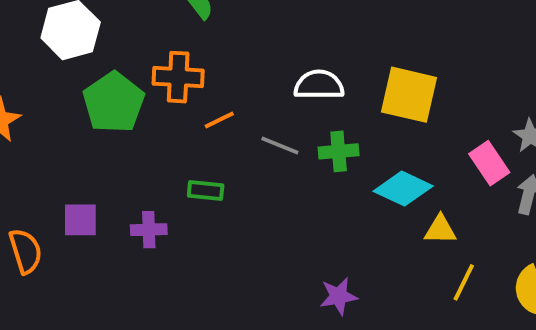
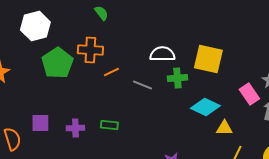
green cross: (339, 151) -> (177, 78), moved
green rectangle: (206, 190) -> (109, 125), moved

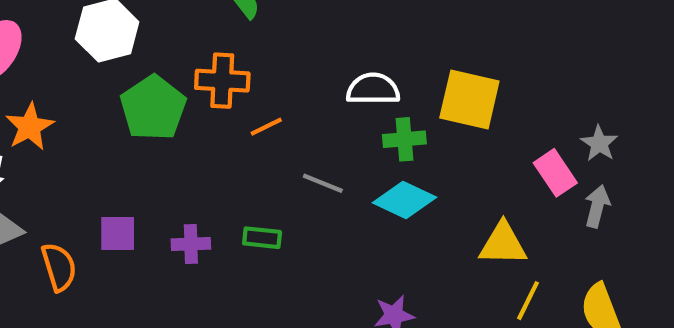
gray line: (142, 85) -> (323, 183), moved
cyan diamond: (205, 107) -> (404, 200), moved
yellow triangle: (224, 128) -> (503, 244), size x1.4

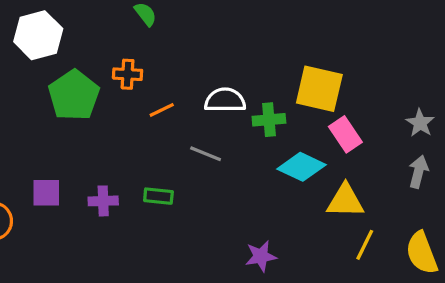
orange cross: (222, 81) -> (128, 74), size x0.7
white semicircle: (373, 89) -> (225, 100), moved
pink rectangle: (555, 173) -> (345, 134), moved
cyan diamond: (404, 200) -> (301, 167), moved

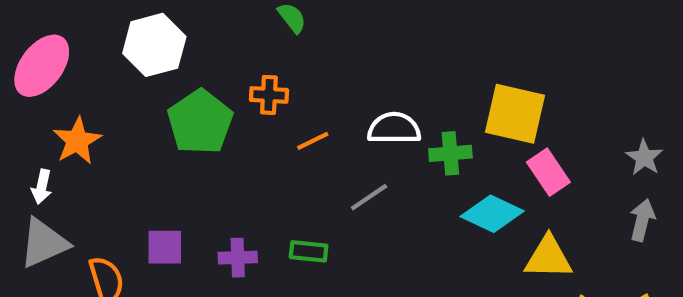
gray line: (206, 154) -> (369, 197), turned -56

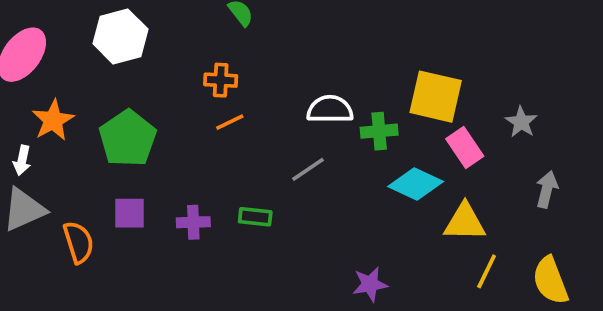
green pentagon: (200, 122) -> (128, 138), moved
orange line: (313, 141) -> (230, 122), moved
gray star: (644, 158) -> (521, 122), moved

